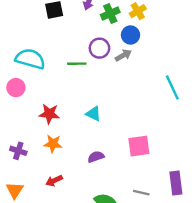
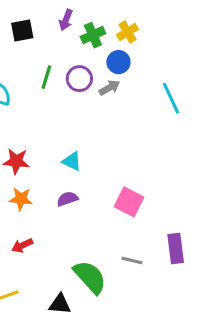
green line: (77, 64) -> (46, 77), moved, turned -72
cyan line: (172, 88) -> (171, 98), moved
pink square: (139, 146) -> (129, 202), turned 35
purple semicircle: (96, 157) -> (67, 199), moved

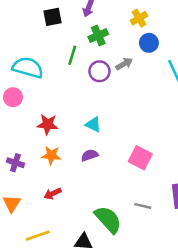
green cross: (93, 35) -> (98, 35), moved
blue circle: (118, 62) -> (149, 43), moved
purple circle: (79, 79) -> (99, 71), moved

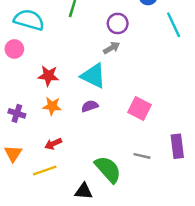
gray arrow: (124, 64) -> (112, 48), moved
purple circle: (99, 71) -> (118, 23), moved
cyan triangle: (93, 124) -> (93, 76), size x1.6
yellow line: (38, 236) -> (45, 170), moved

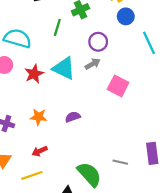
red star: (48, 76) -> (34, 74), moved, turned -30
cyan triangle: (93, 76) -> (64, 68), moved
pink square: (140, 109) -> (118, 86), moved

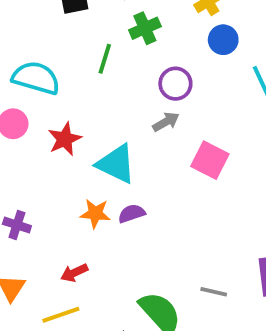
cyan triangle: (64, 68) -> (116, 164), moved
orange star: (39, 117) -> (95, 214), moved

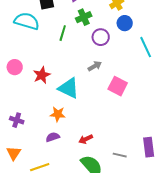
cyan semicircle: (36, 78) -> (27, 21), moved
purple circle: (175, 84) -> (101, 37), moved
purple semicircle: (132, 214) -> (53, 137), moved
red arrow: (74, 273) -> (86, 139), moved

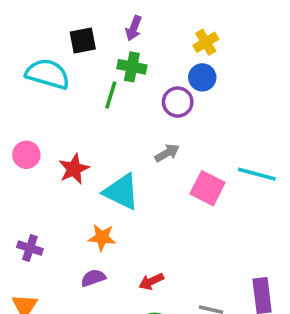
green cross: (84, 17) -> (132, 67), moved, turned 35
blue circle: (125, 23) -> (202, 77), moved
cyan line: (146, 47) -> (257, 174), moved, turned -50

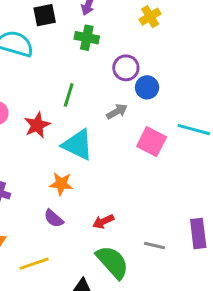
blue circle: (202, 77) -> (147, 87), moved
green line: (111, 95) -> (69, 95), moved
purple semicircle: (93, 278) -> (54, 218), turned -120

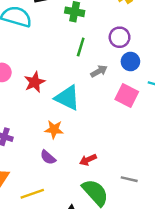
purple circle: (126, 68) -> (120, 37), moved
blue circle: (147, 87) -> (130, 61), moved
green line: (69, 95) -> (81, 47), moved

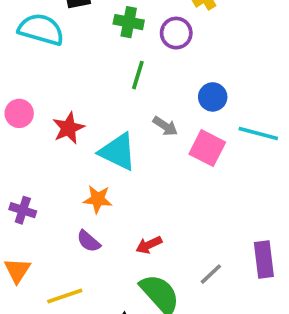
purple circle: (120, 37) -> (176, 33), moved
gray arrow: (99, 71) -> (165, 126), moved, turned 63
gray line: (129, 179) -> (211, 274), turned -56

